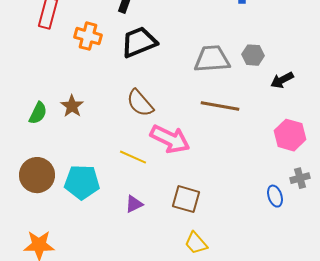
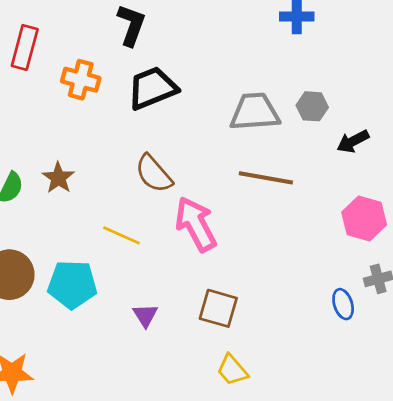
pink arrow: (170, 139) -> (196, 224), turned -144
yellow line: (133, 157) -> (121, 235), moved
purple triangle: (134, 204) -> (145, 315), turned -36

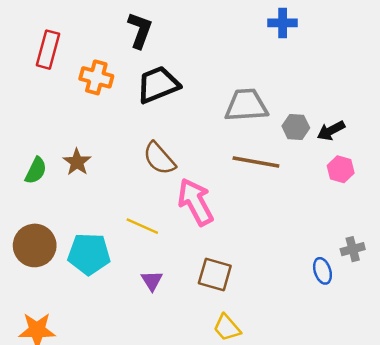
gray hexagon: (312, 106) -> (296, 127), moved
pink hexagon: (364, 219) -> (341, 169), moved, size x0.7
yellow line: (121, 235) -> (142, 226), moved

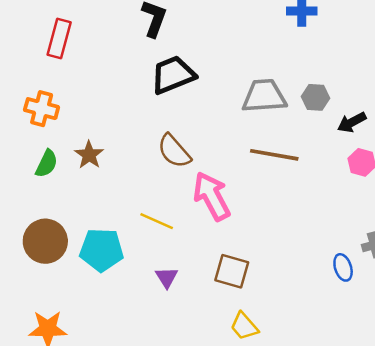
orange cross: (96, 77) -> (42, 109), moved
gray hexagon: (296, 127) -> (315, 97), moved

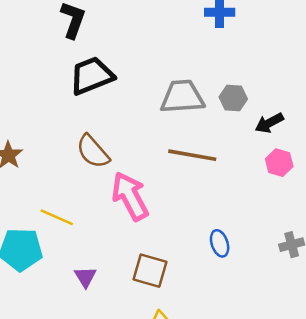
yellow line: (157, 221) -> (57, 217), moved
blue ellipse: (343, 267) -> (220, 243), moved

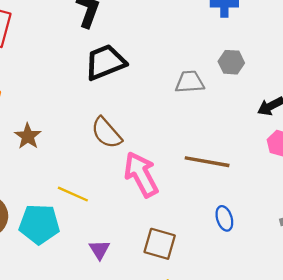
gray trapezoid: (182, 97) -> (190, 82), size x0.7
gray hexagon: (233, 98) -> (231, 62), moved
brown line: (192, 155) -> (207, 162), moved

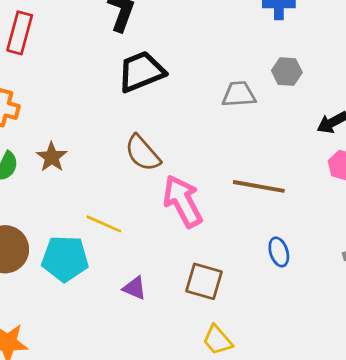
purple triangle: (99, 250) -> (135, 288), turned -35

